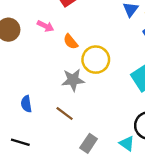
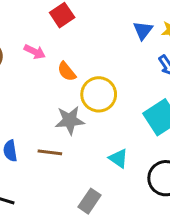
brown line: (65, 113) -> (50, 152), moved, turned -30
cyan triangle: (127, 143) -> (118, 158), moved

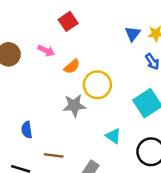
orange semicircle: (67, 71) -> (72, 67), turned -91
brown line: (50, 152) -> (54, 155), moved

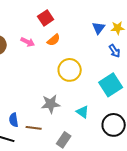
orange semicircle: (72, 67) -> (54, 40), moved
gray star: (74, 105) -> (51, 104), moved
blue semicircle: (27, 130) -> (14, 120), moved

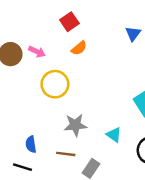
pink arrow: (28, 42) -> (37, 52), moved
yellow circle: (70, 70) -> (55, 84), moved
brown line: (34, 128) -> (66, 154), moved

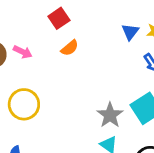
yellow circle: (55, 84) -> (24, 104), moved
gray star: (75, 125) -> (110, 115), moved, turned -30

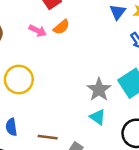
pink arrow: (23, 52) -> (38, 31), moved

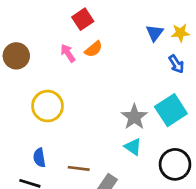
pink arrow: (38, 31) -> (68, 53), turned -150

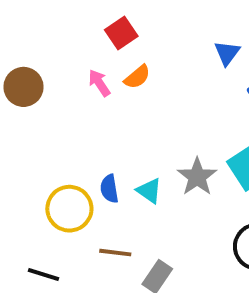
yellow circle: (47, 106) -> (69, 209), moved
cyan triangle: (133, 147) -> (149, 191), moved
blue semicircle: (39, 158) -> (109, 189), moved

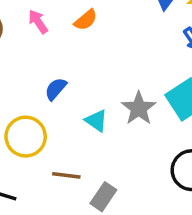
pink arrow: (99, 83) -> (38, 22), moved
blue semicircle: (109, 189) -> (56, 89), moved, turned 50

